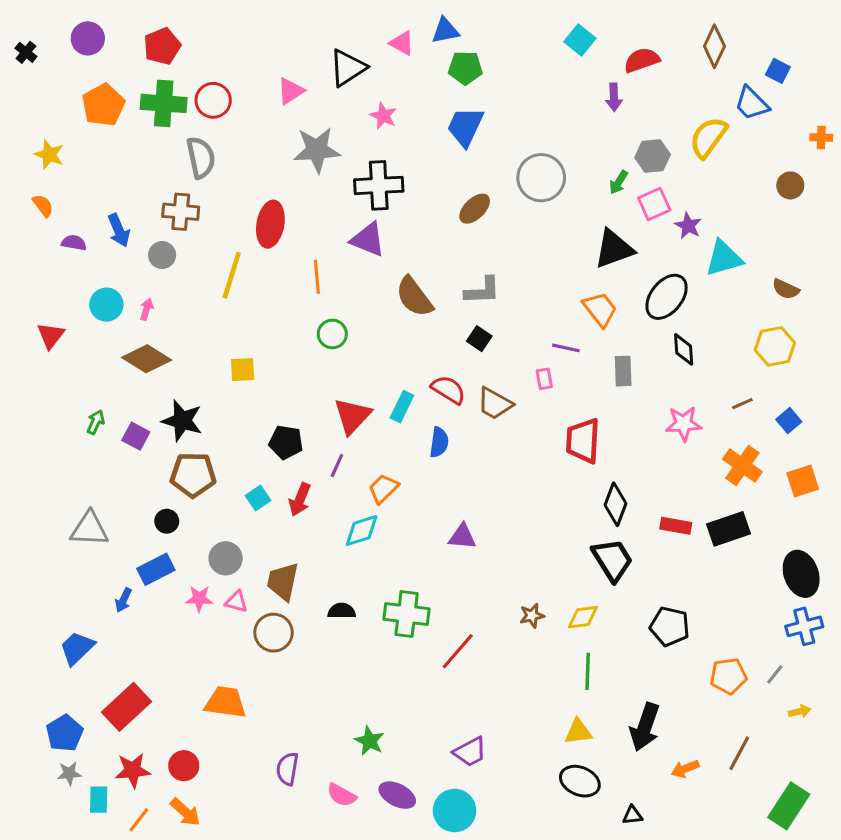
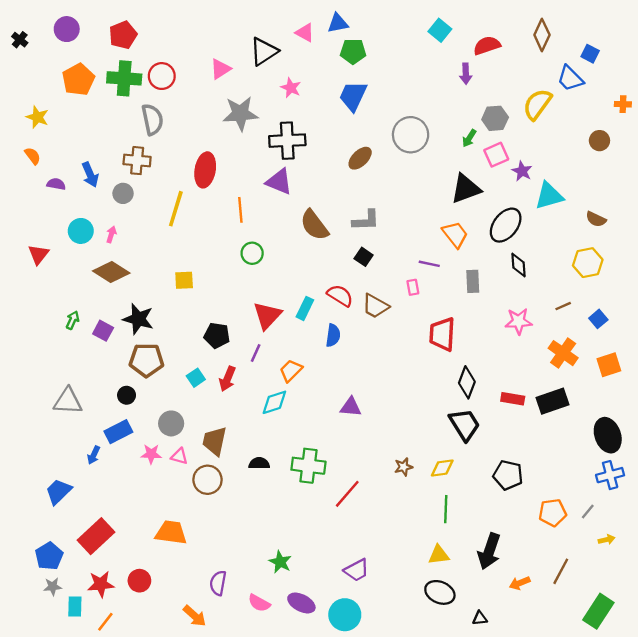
orange arrow: (185, 812) -> (195, 616), moved

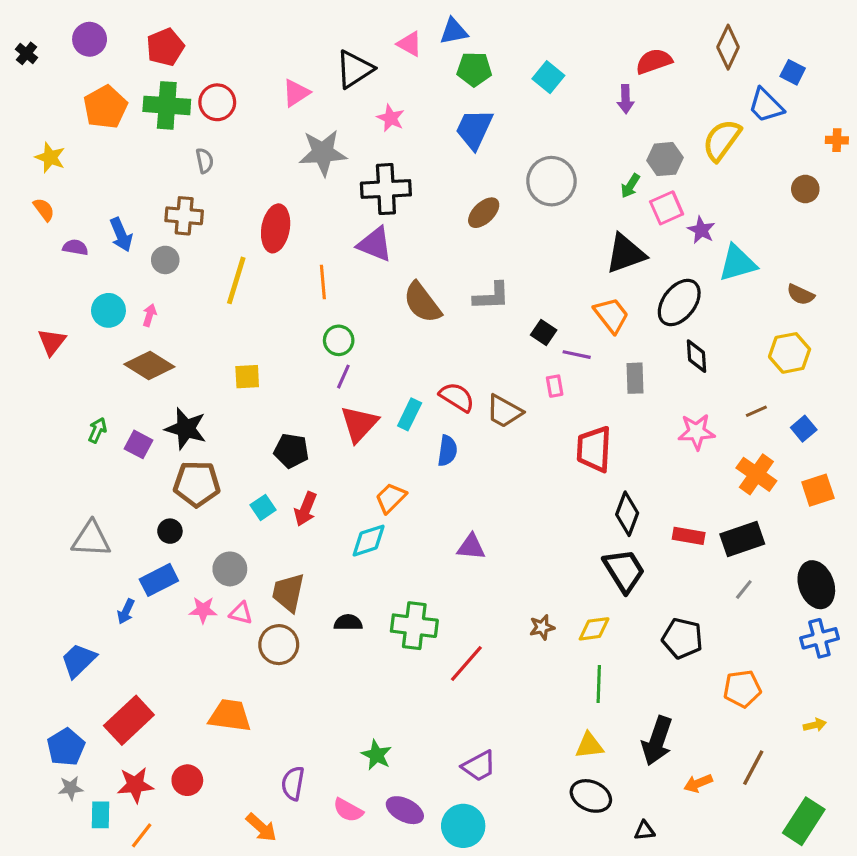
cyan square: (440, 30) -> (548, 77), moved
gray semicircle: (152, 119) -> (205, 161), size x0.6
black square: (364, 257) -> (544, 332), moved
purple line: (256, 353) -> (343, 377), moved
gray line: (588, 511) -> (744, 589), moved

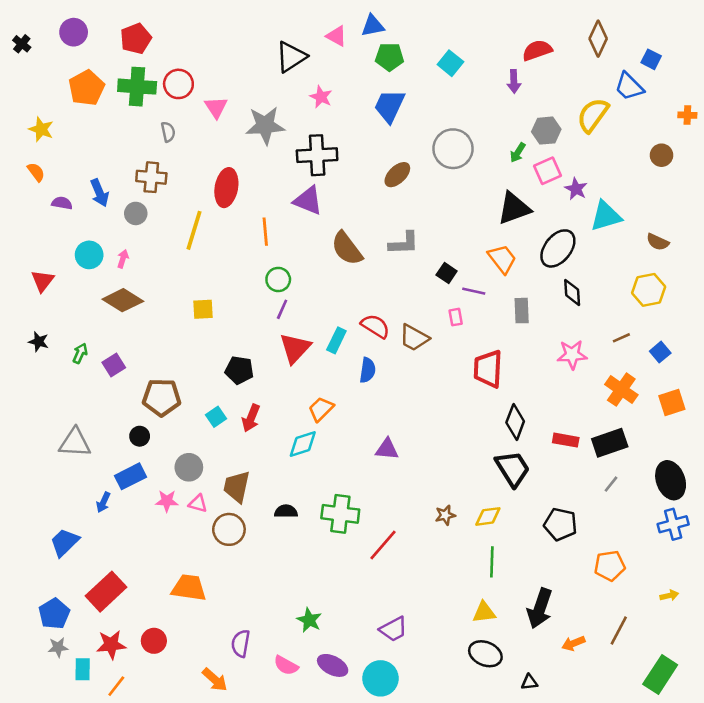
pink triangle: (296, 93) -> (216, 107), moved, turned -30
black star: (186, 429) -> (39, 342), moved, size x0.6
purple square: (138, 444) -> (114, 365), turned 30

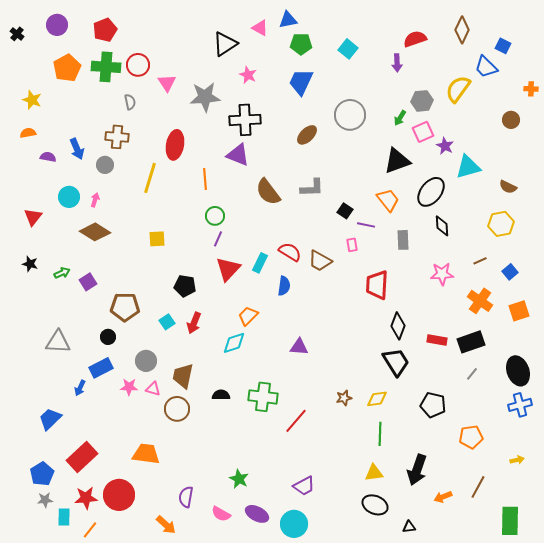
orange semicircle: (36, 172) -> (28, 133), turned -63
green arrow: (80, 353) -> (62, 273), turned 42
red circle: (154, 641) -> (119, 495), size x1.6
green rectangle: (660, 674) -> (510, 521), turned -32

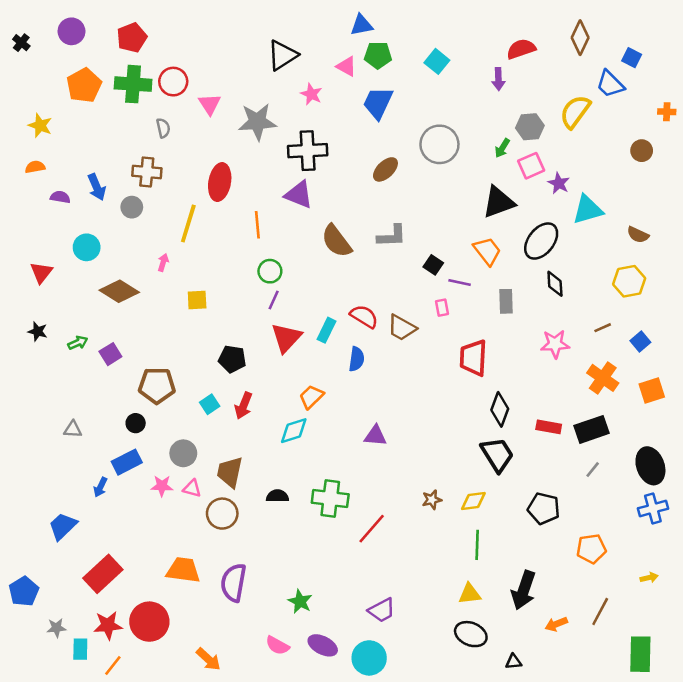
pink triangle: (260, 28) -> (347, 66), moved
pink arrow: (95, 200) -> (163, 262), moved
gray triangle: (58, 342) -> (73, 429), size x0.6
blue pentagon: (42, 474) -> (24, 591), moved
purple semicircle: (186, 497) -> (234, 583), moved, size x1.4

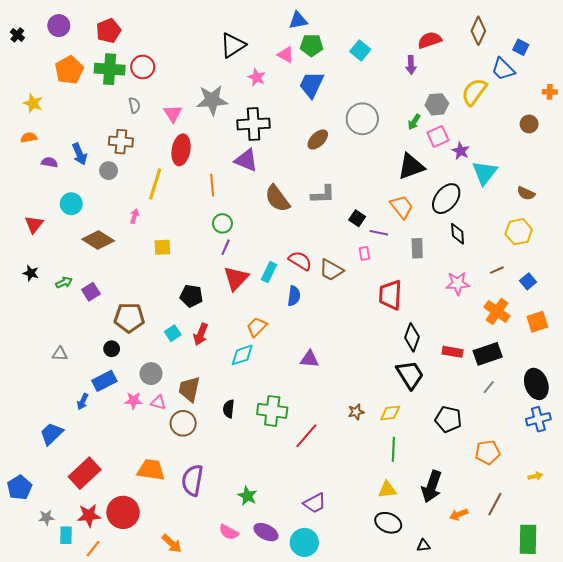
pink triangle: (210, 104) -> (173, 114), moved
cyan triangle: (588, 210) -> (485, 173), turned -36
black semicircle: (277, 496) -> (229, 409), turned -84

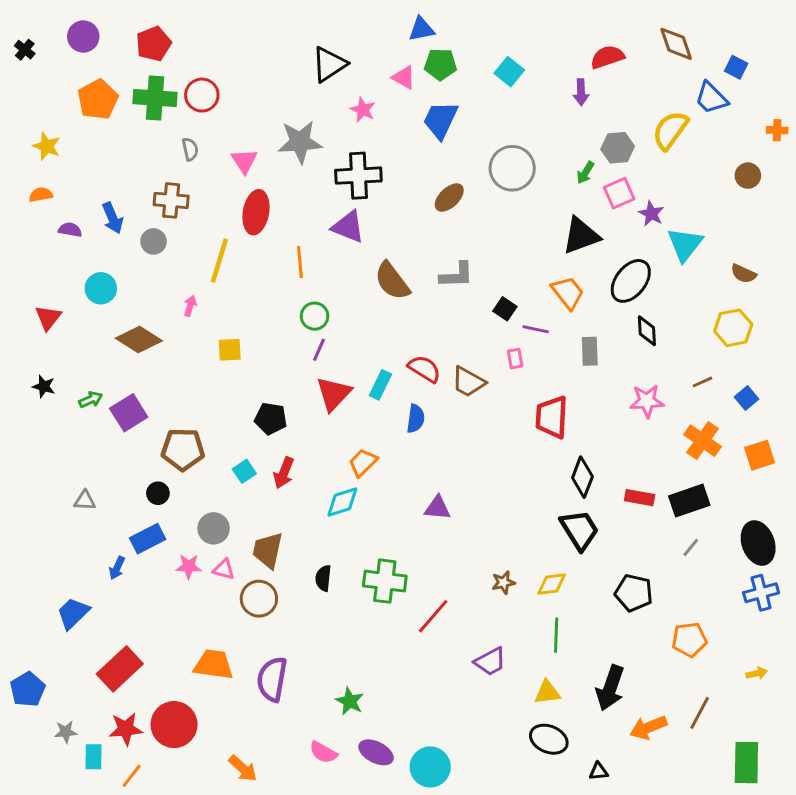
brown diamond: (478, 31) -> (676, 44), turned -44
purple square: (91, 292) -> (129, 413), size x1.4
purple trapezoid: (315, 503) -> (490, 662), moved
orange arrow: (459, 514) -> (648, 727), size x1.4

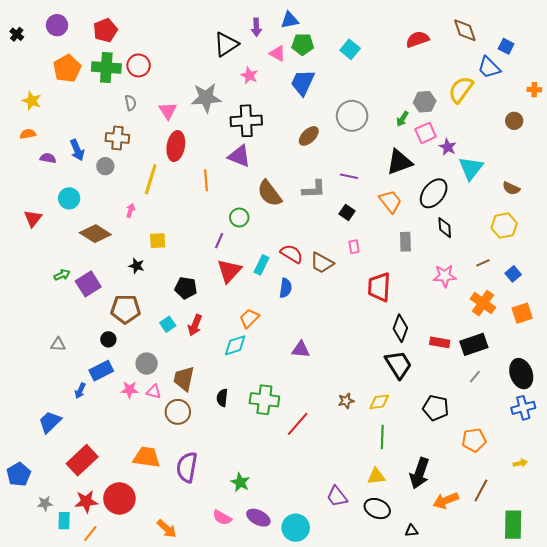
purple arrow: (581, 92) -> (256, 27), moved
green circle: (315, 316) -> (239, 218), moved
purple line: (536, 329) -> (349, 176), moved
black star: (44, 386) -> (137, 266), moved
purple trapezoid: (490, 662) -> (337, 496), moved, turned 80

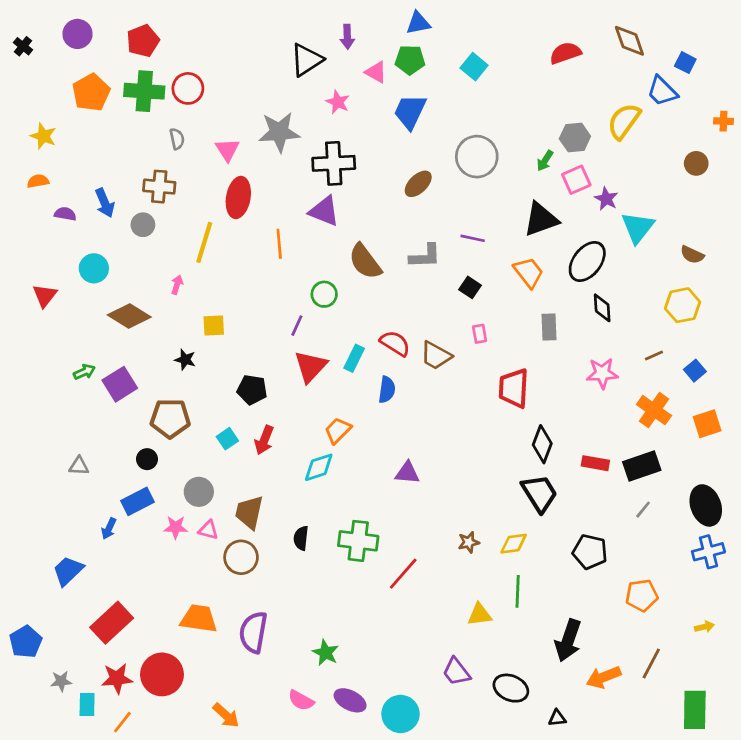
blue triangle: (290, 20) -> (418, 23), moved
yellow triangle: (376, 476) -> (480, 614), moved

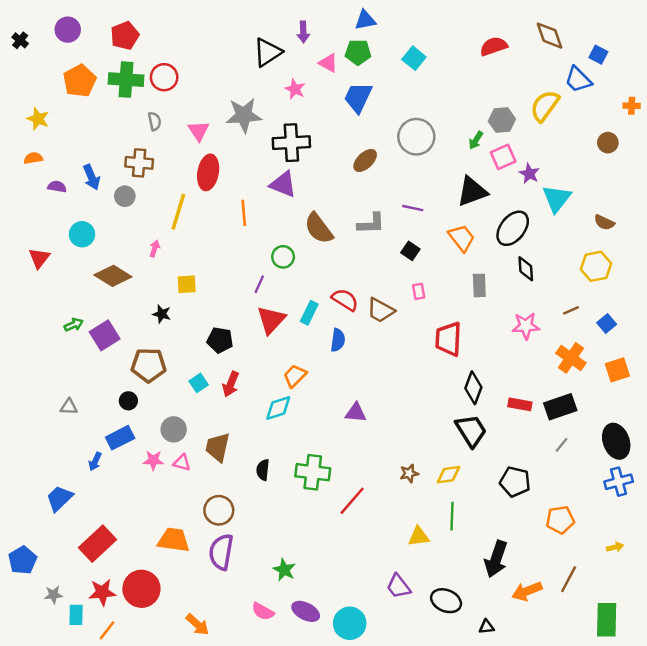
brown circle: (241, 557) -> (219, 510), moved

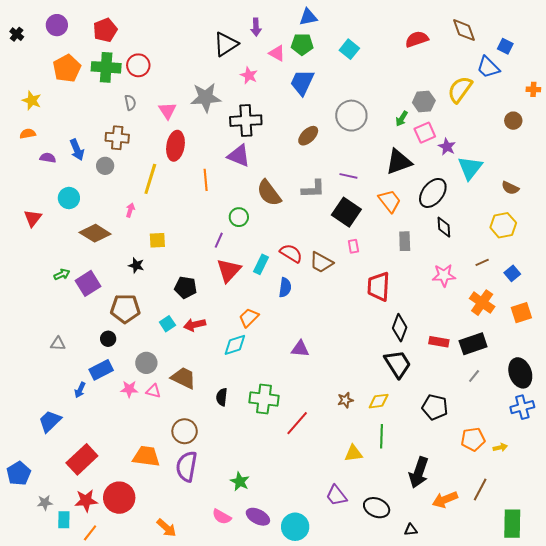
black square: (410, 251) -> (346, 212), size x1.8
red arrow: (231, 384) -> (195, 325), turned 55
brown trapezoid: (218, 447) -> (184, 378), turned 104
yellow arrow: (615, 547) -> (500, 447), moved

